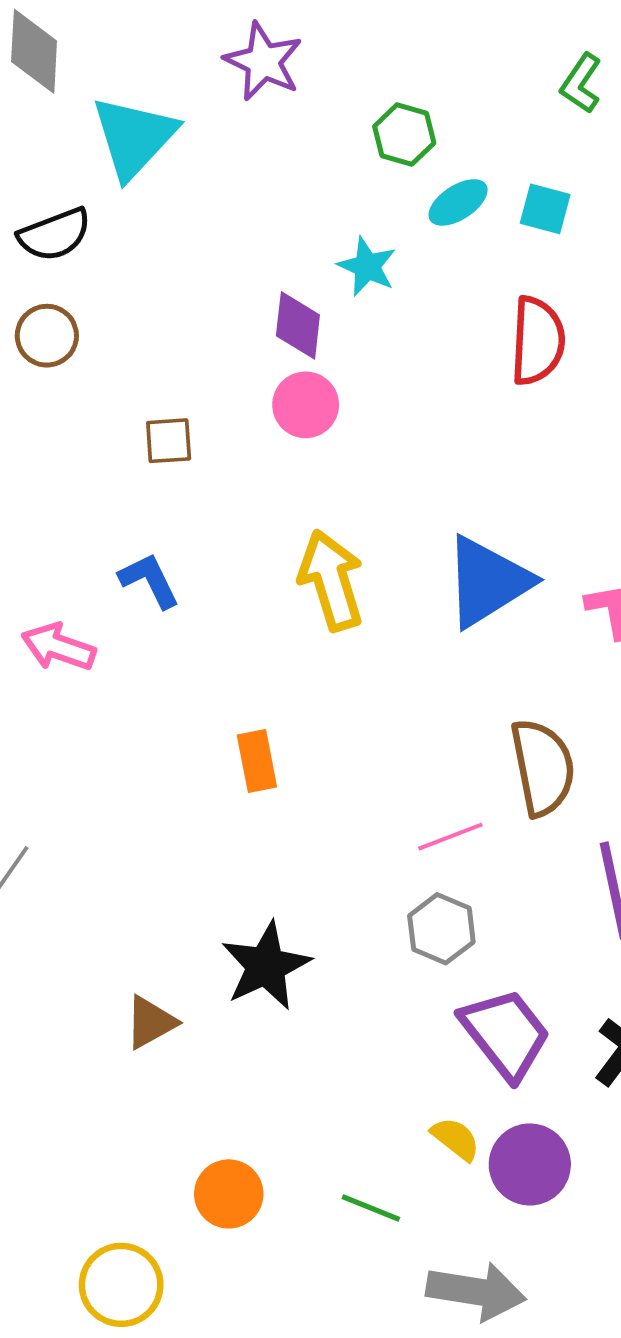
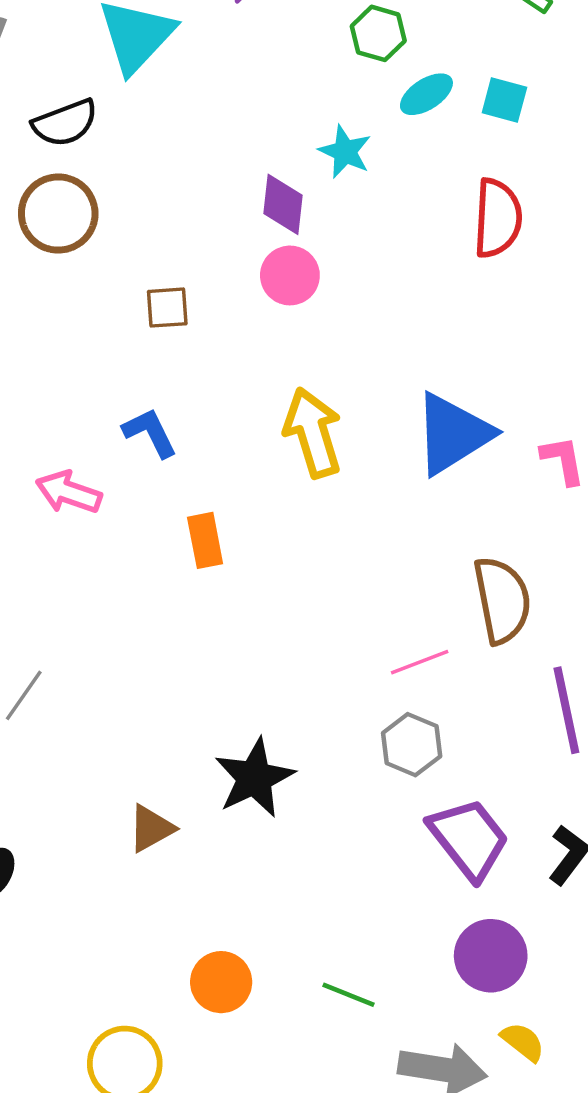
brown circle: (47, 336) -> (58, 214), size x1.4
orange rectangle: (257, 761) -> (205, 540), moved
yellow semicircle: (455, 1139) -> (523, 1042), moved

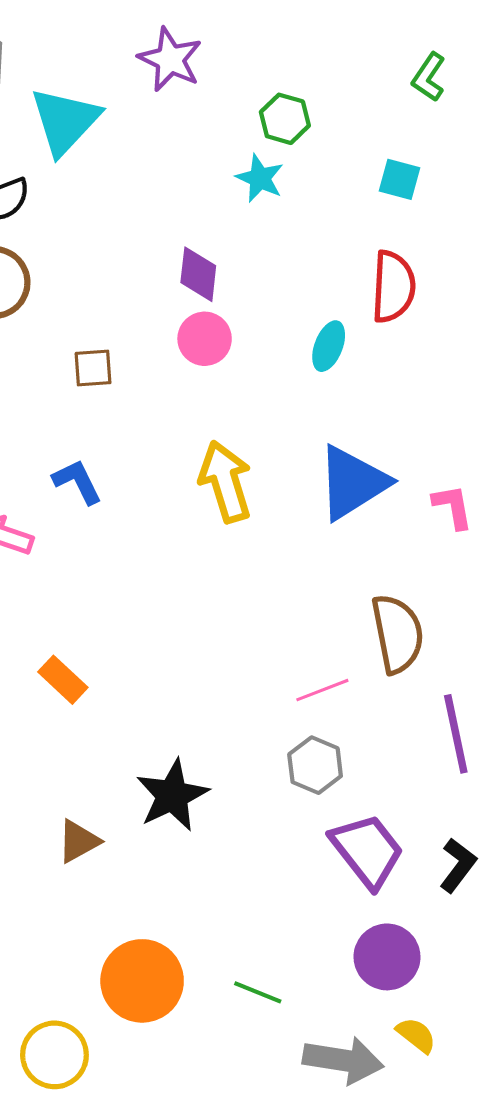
cyan ellipse: (426, 94) -> (329, 346), moved, turned -36
cyan star: (345, 152) -> (260, 178), moved
orange rectangle: (205, 540) -> (63, 680), moved, turned -36
orange circle: (221, 982) -> (142, 981), size x1.5

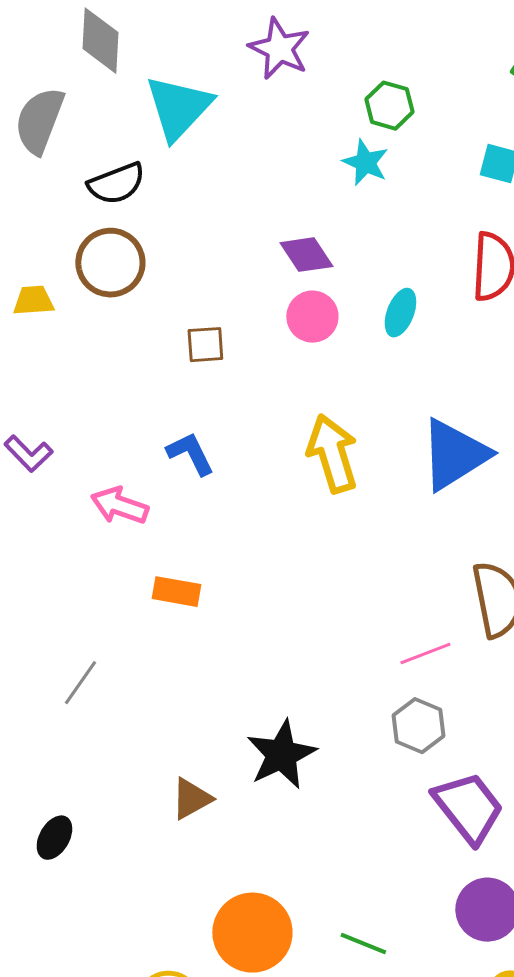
purple diamond: (198, 274) -> (306, 255), turned -40
cyan ellipse: (329, 346) -> (400, 313), moved
orange rectangle: (63, 680) -> (176, 592), moved, turned -33

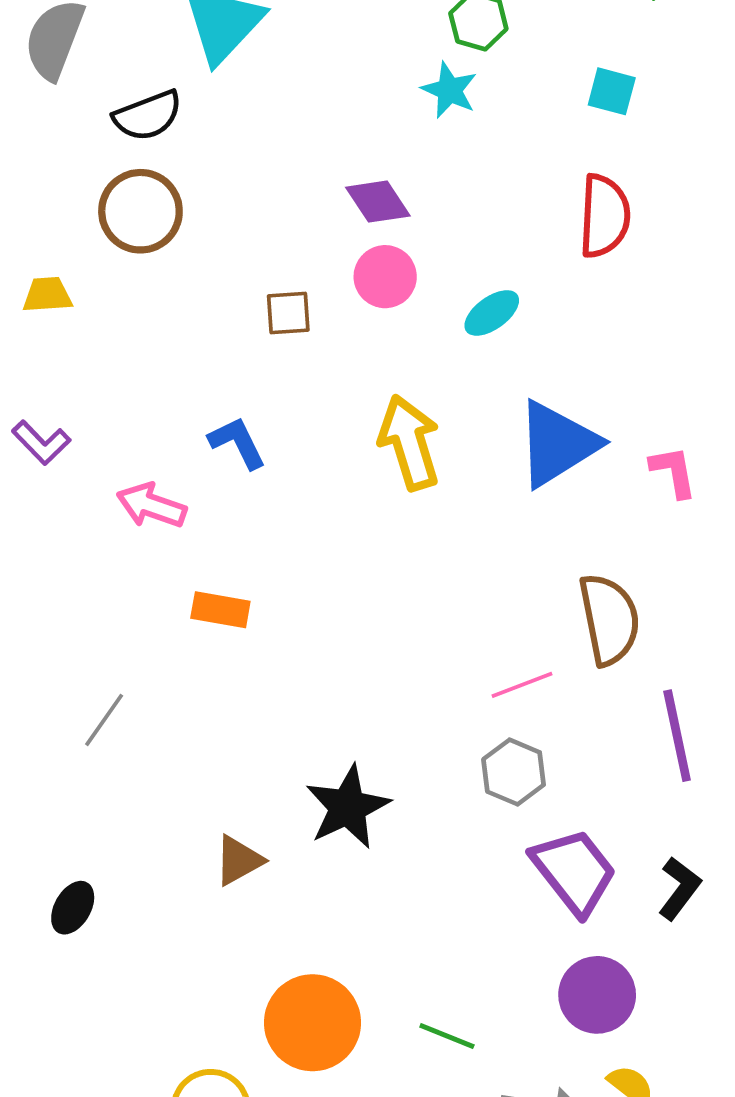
yellow trapezoid: (33, 301) -> (47, 295), moved
cyan ellipse: (400, 313) -> (492, 313), moved, turned 33
brown square: (205, 345) -> (288, 313), moved

